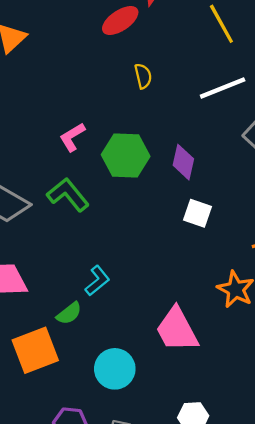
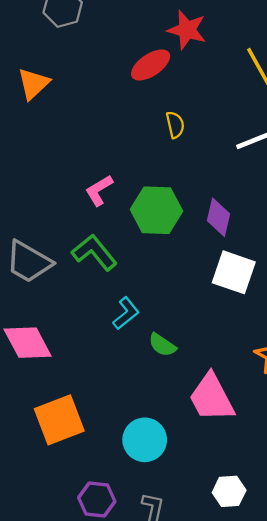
white square: (198, 213) -> (234, 272), size x1.4
cyan L-shape: (97, 281) -> (126, 313), moved
green semicircle: (69, 313) -> (162, 345), moved, turned 72

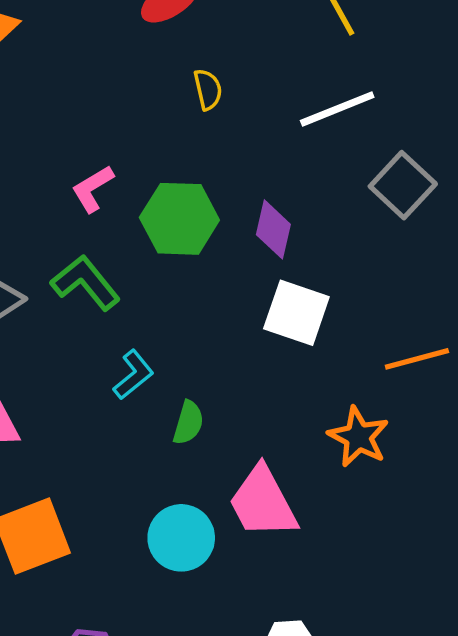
green semicircle: (162, 345) -> (188, 423), turned -108
cyan circle: (145, 440) -> (181, 538), moved

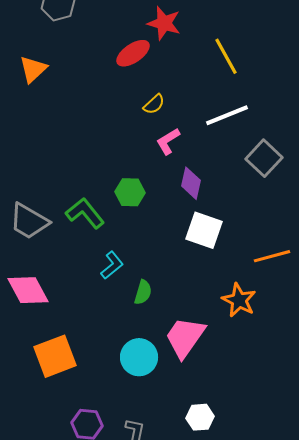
yellow semicircle: (208, 89) -> (154, 104), turned 60
pink L-shape: (93, 189) -> (168, 141), moved
green hexagon: (179, 219) -> (130, 192), moved, size x0.7
pink trapezoid: (263, 502) -> (185, 337), turned 63

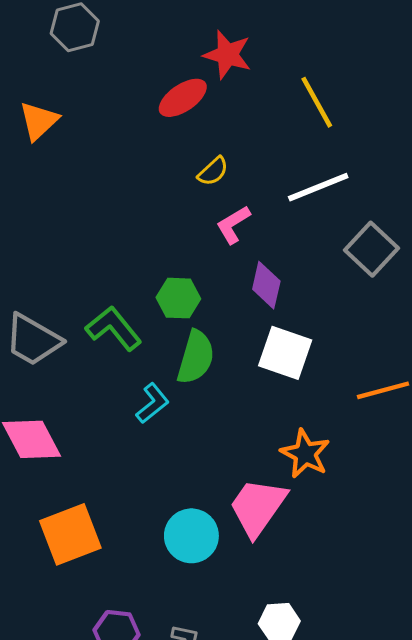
green semicircle: (143, 292) -> (196, 357), moved, size x1.5
orange star: (239, 300) -> (305, 454), moved

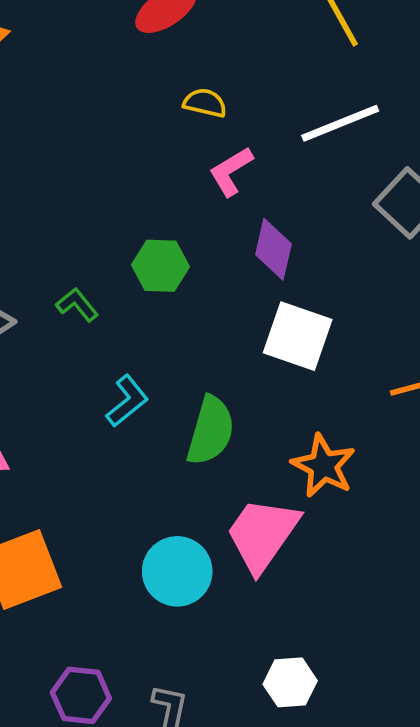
yellow semicircle: (213, 171) -> (205, 103), turned -124
green L-shape: (114, 328) -> (77, 305), size x0.6
green semicircle: (196, 357) -> (211, 431), moved

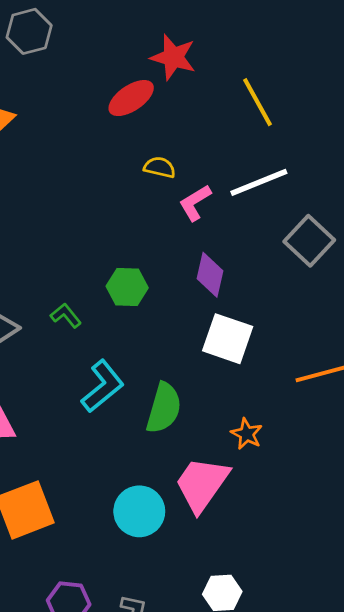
pink L-shape: (231, 171) -> (195, 203), moved
cyan L-shape: (127, 401) -> (103, 386), size x1.4
orange star: (323, 466) -> (247, 434), size x0.7

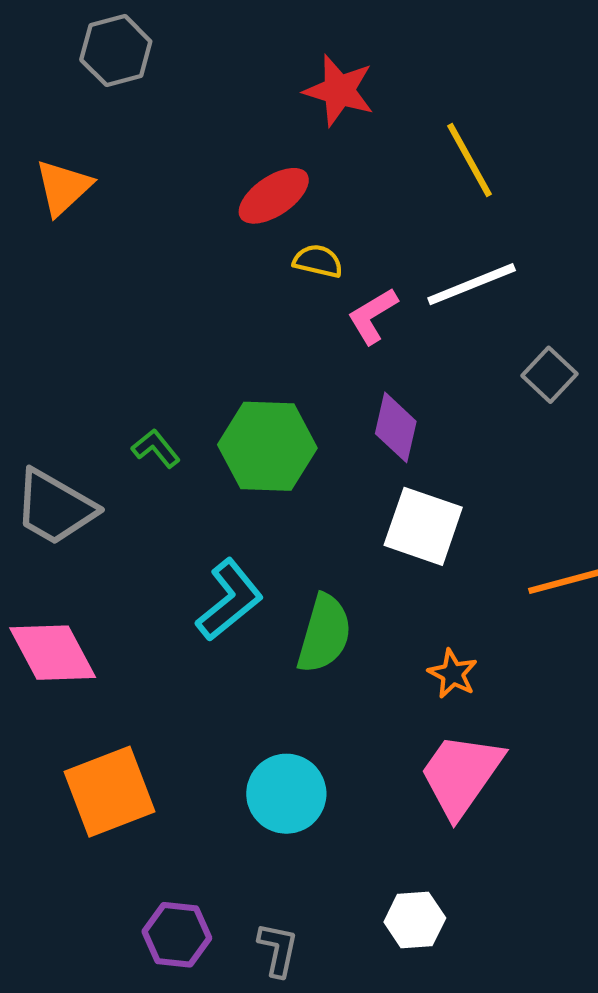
red ellipse: (131, 98) -> (274, 196), moved
gray square: (309, 241) -> (550, 375), size x0.7
green hexagon: (127, 287) -> (267, 446), size x1.5
green L-shape: (66, 316) -> (156, 448), moved
pink trapezoid: (202, 484) -> (461, 775), moved

